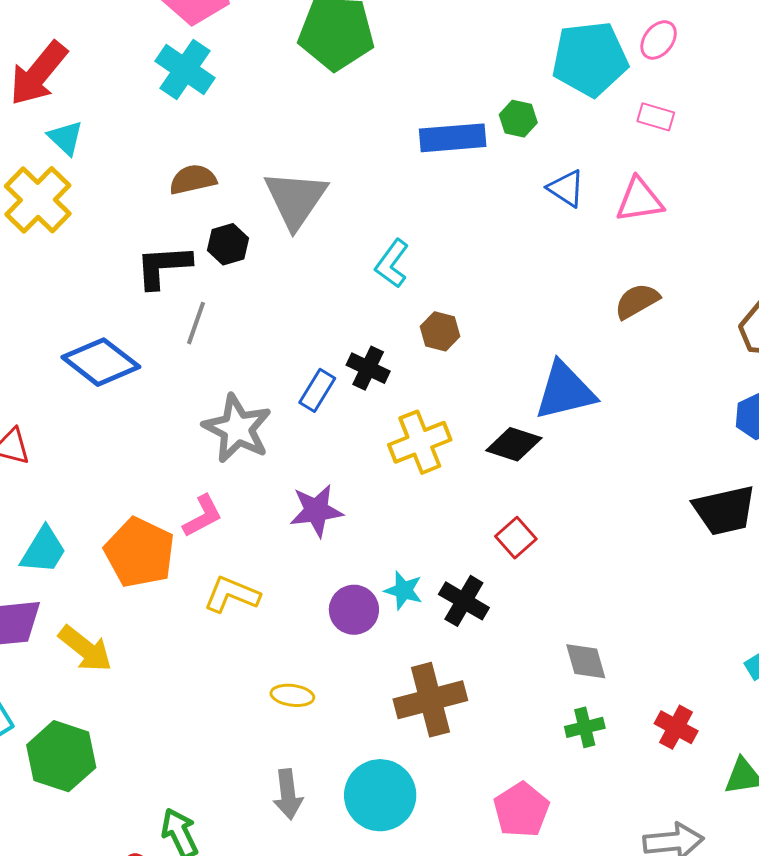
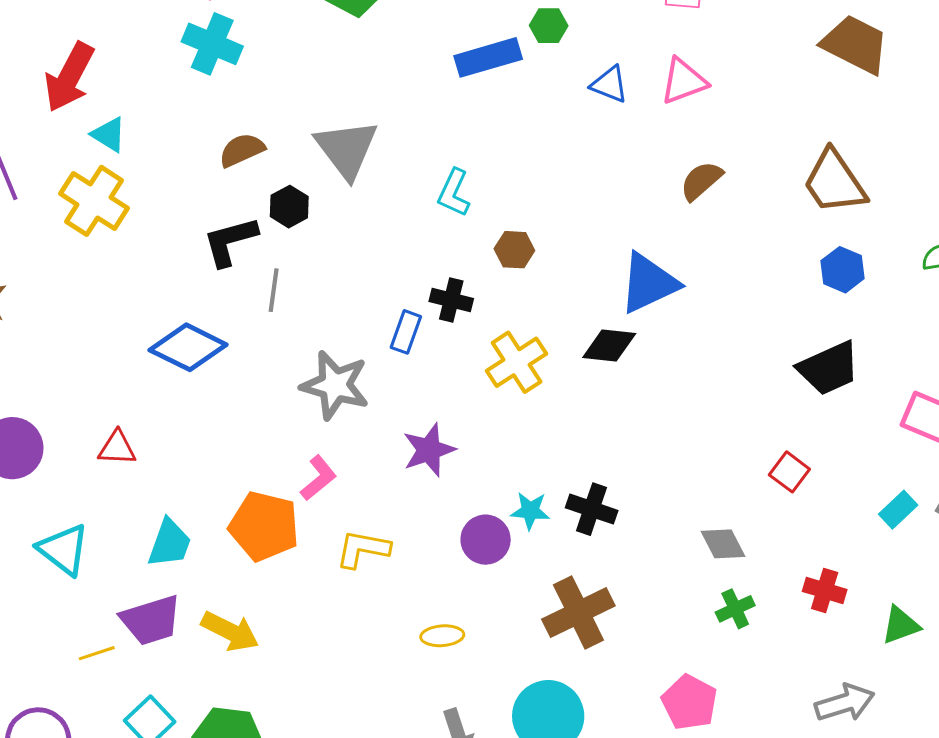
red square: (516, 538) -> (789, 472), moved

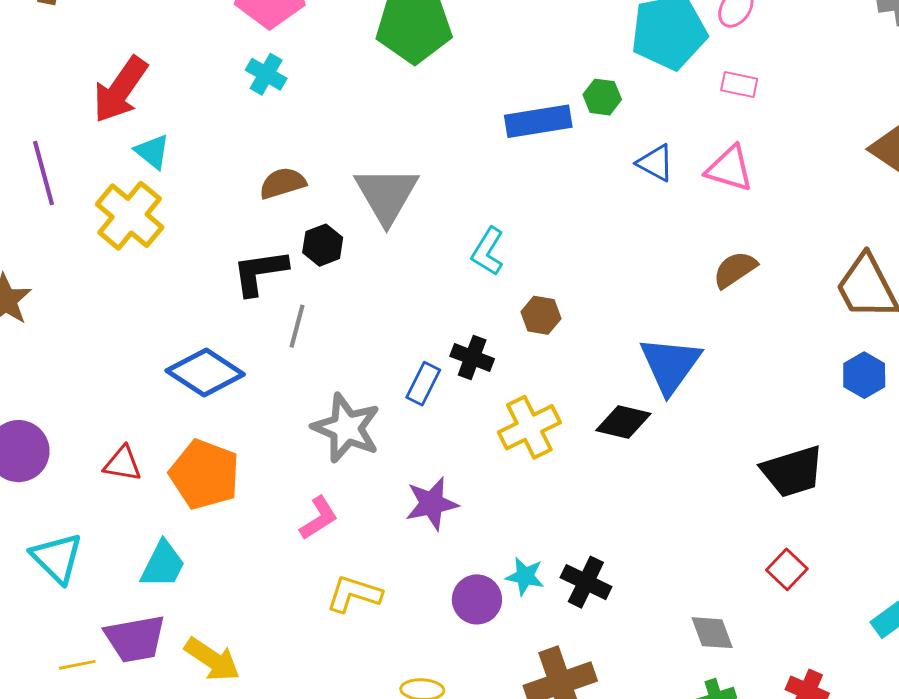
cyan cross: (212, 44) -> (266, 74), size x0.7
pink triangle: (684, 81) -> (729, 169), turned 30
blue triangle: (649, 283) -> (670, 365), turned -36
black trapezoid: (829, 368) -> (793, 471), moved
orange pentagon: (264, 526) -> (205, 474), moved

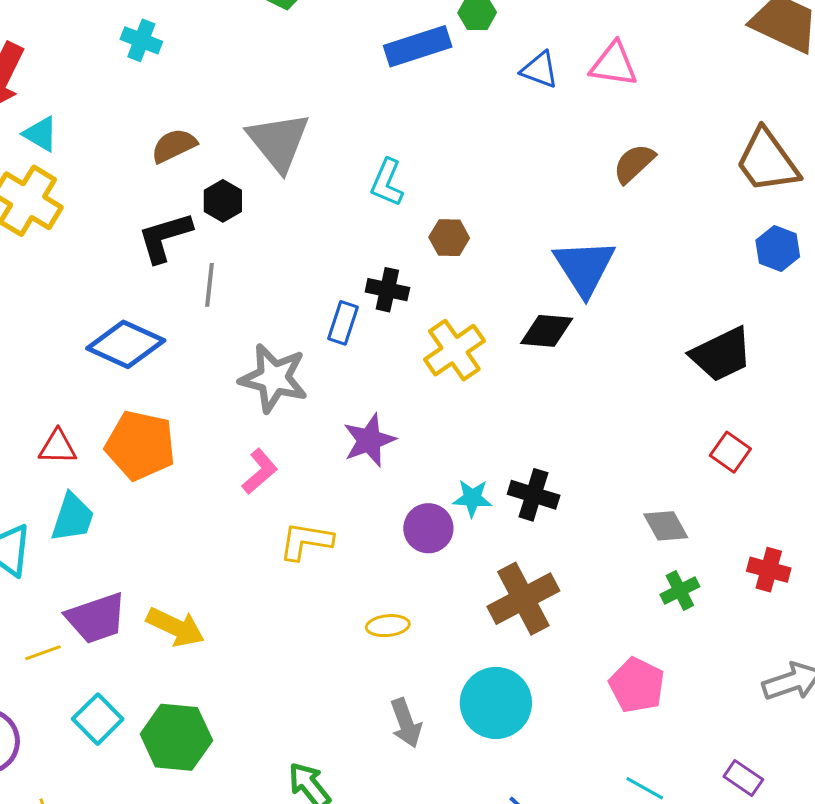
cyan trapezoid: (163, 565) -> (73, 518), moved

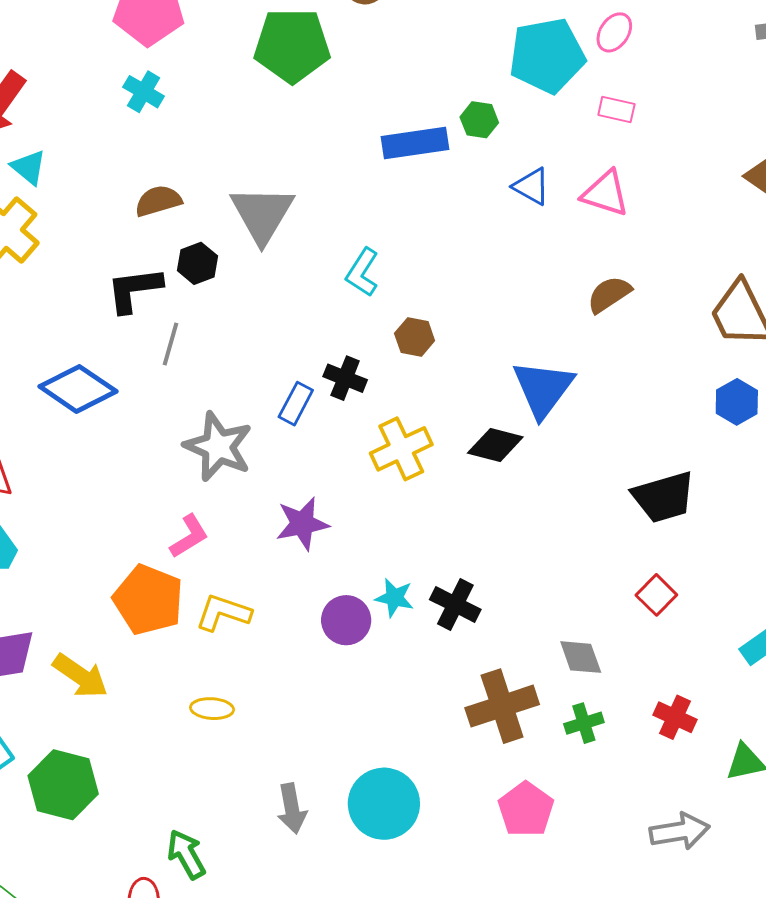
orange pentagon: (140, 445) -> (148, 600), moved
brown cross: (523, 599) -> (502, 706), moved
yellow ellipse: (388, 626) -> (212, 709), moved

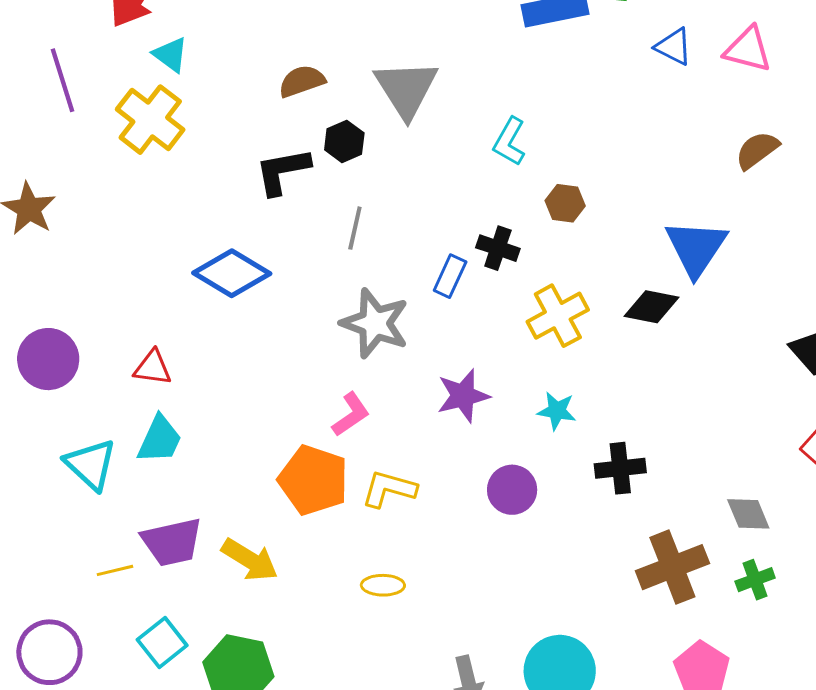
gray line: (170, 344) -> (355, 228), moved
cyan star: (394, 598) -> (557, 411), moved
black cross: (455, 605) -> (620, 468), turned -30

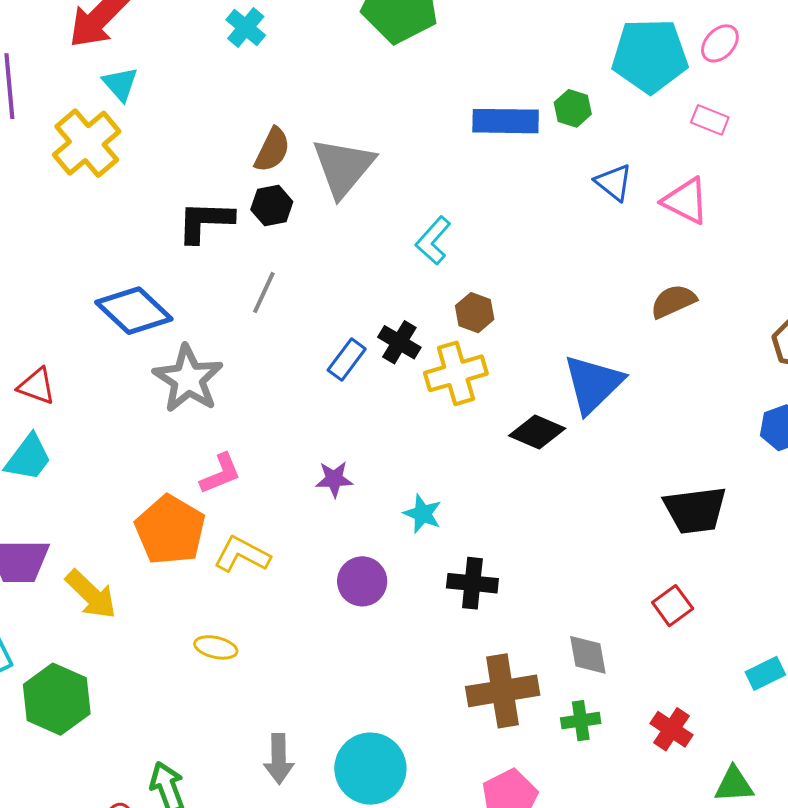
brown semicircle: (302, 81) -> (272, 150), moved, turned 123
yellow cross: (558, 316) -> (456, 373), moved
gray star: (375, 323) -> (188, 379), moved
purple star: (463, 396) -> (334, 479), size x0.7

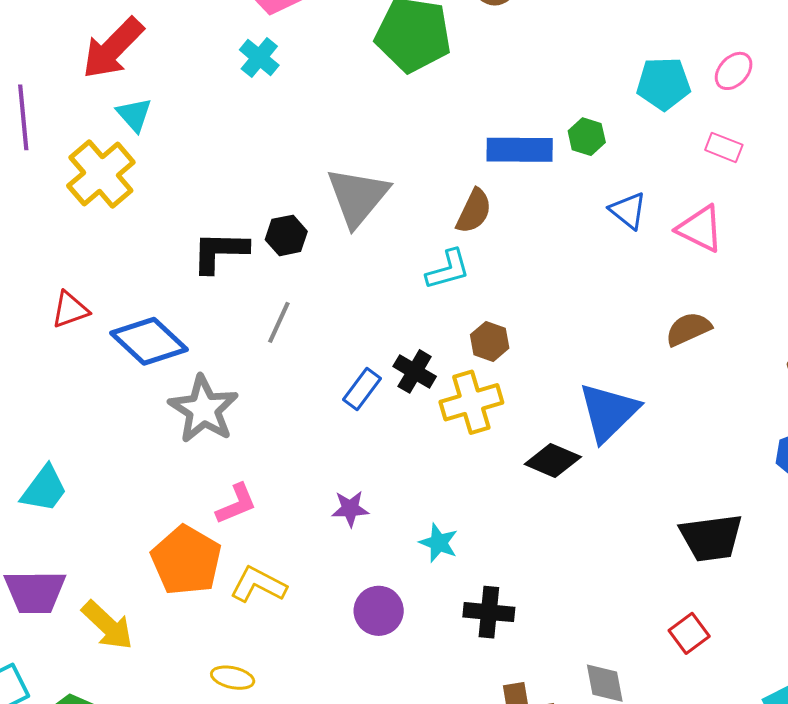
cyan pentagon: (650, 56) -> (664, 84), size x0.7
brown semicircle: (272, 150) -> (474, 211), moved
cyan L-shape: (433, 241) -> (448, 270), turned -147
red triangle: (37, 386) -> (70, 310), moved, turned -39

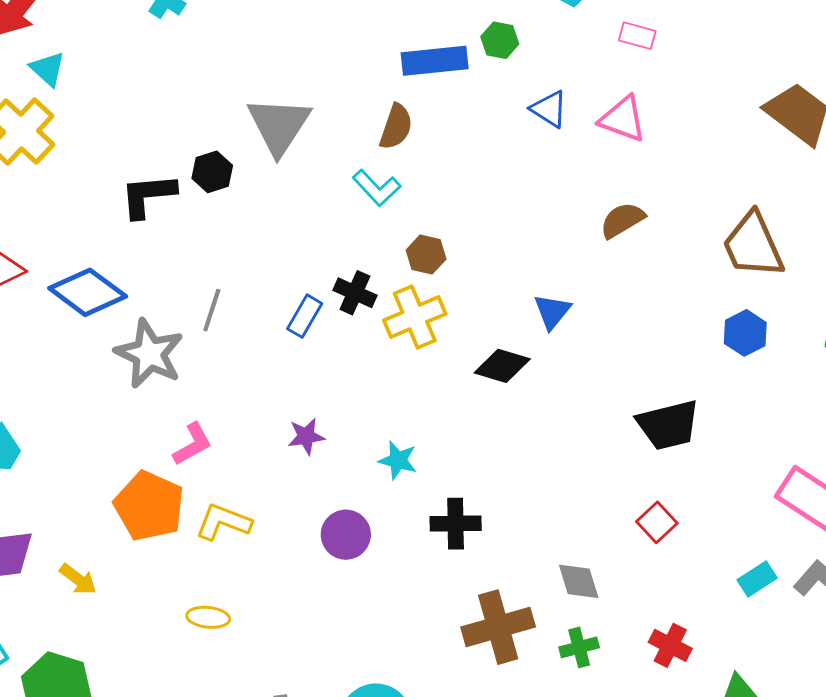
cyan L-shape: (448, 270) -> (377, 188), turned 69
gray line: (279, 322) -> (212, 310), moved
blue triangle: (609, 412) -> (552, 311), size x0.6
yellow arrow: (108, 625) -> (78, 579), size x0.7

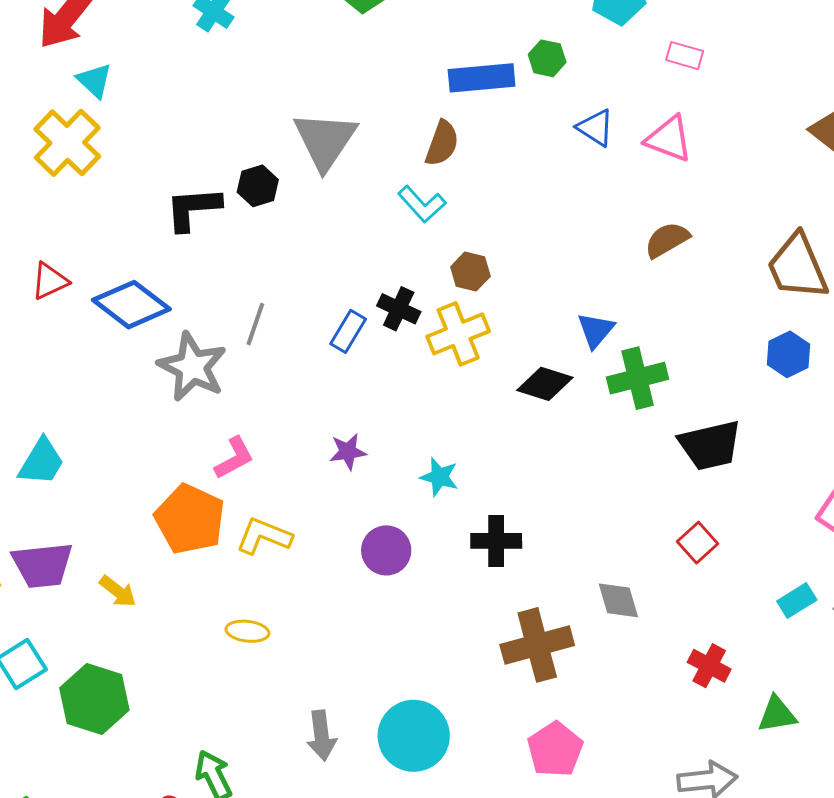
green cross: (579, 647) -> (638, 378), moved, size x1.5

